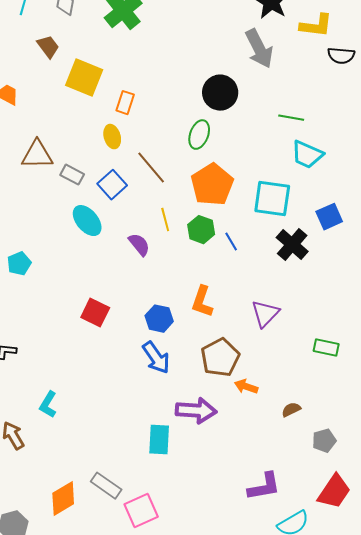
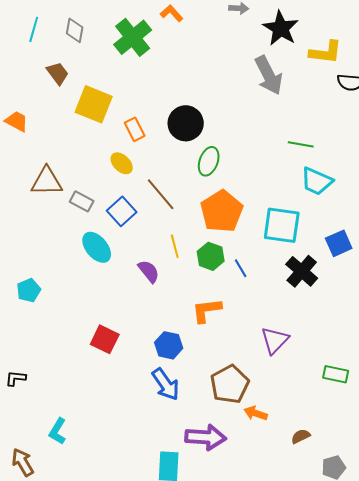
black circle: (220, 93) -> (186, 123), moved
orange rectangle: (125, 103) -> (135, 129), turned -45
yellow ellipse: (112, 137) -> (122, 163), turned -30
orange L-shape: (202, 302) -> (207, 310), moved, turned 64

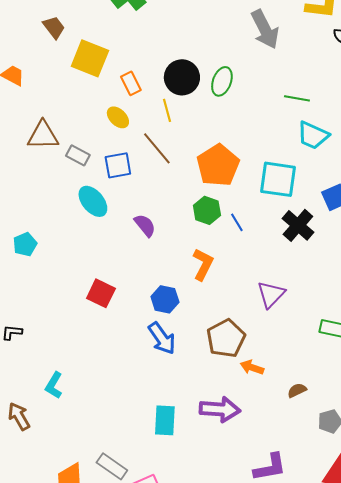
green ellipse: (209, 161) -> (222, 81), moved
blue square: (122, 211) -> (118, 165), turned 32
yellow line: (175, 246) -> (167, 110), moved
orange L-shape: (207, 310) -> (203, 264), turned 124
purple arrow: (206, 437) -> (220, 409), moved

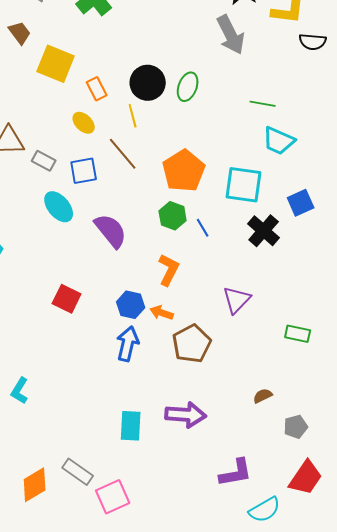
purple semicircle: (145, 225) -> (111, 231), size x1.5
blue arrow: (162, 338) -> (128, 344), turned -132
orange arrow: (252, 367) -> (162, 313), moved

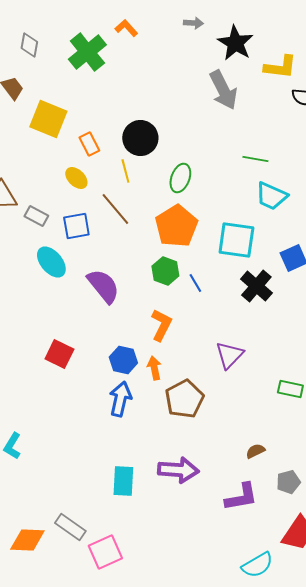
green ellipse: (188, 87) -> (180, 178), moved
orange arrow: (162, 313) -> (154, 368), turned 60
purple L-shape: (236, 473) -> (241, 497), moved
orange diamond: (35, 485) -> (27, 540), turned 33

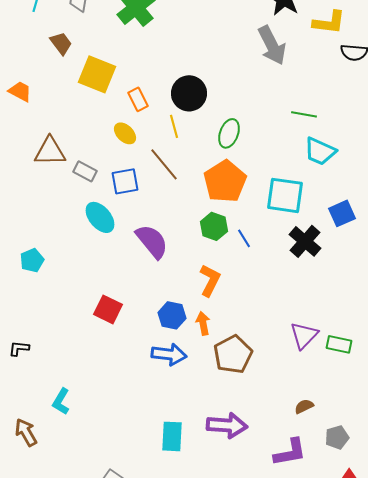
purple triangle: (229, 355) -> (304, 335), moved
blue arrow: (120, 399) -> (169, 354), turned 84

